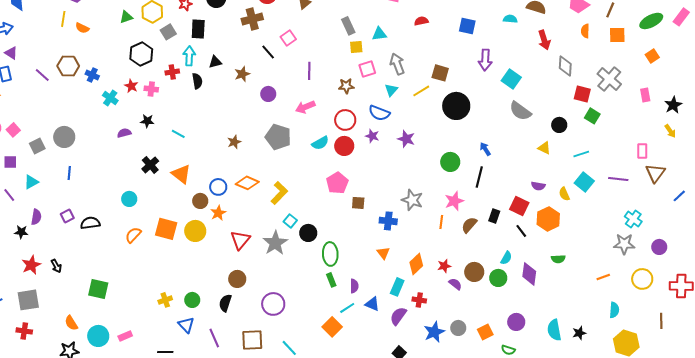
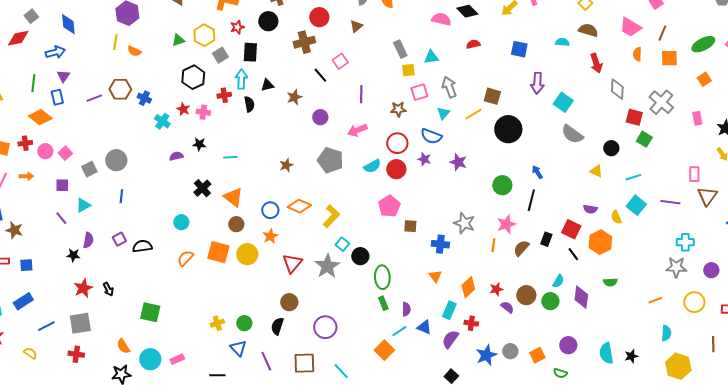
purple triangle: (11, 53) -> (63, 76), turned 32
purple line: (42, 75) -> (94, 98), turned -63
cyan line: (178, 134) -> (230, 157), turned -32
brown circle: (200, 201) -> (236, 224), moved
cyan cross: (633, 219) -> (685, 242), turned -36

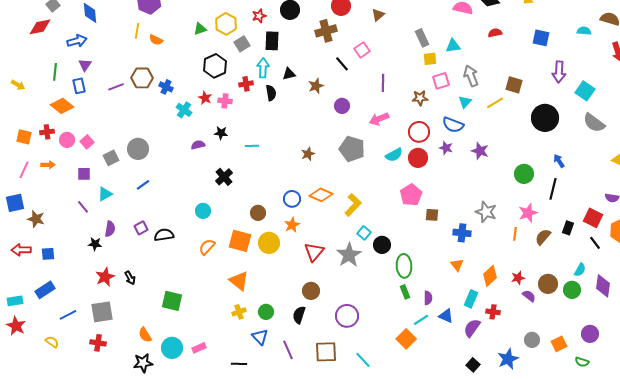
black circle: (508, 129) -> (545, 118), moved
blue line: (121, 196) -> (143, 185), turned 48
orange triangle: (233, 197) -> (239, 281), moved
blue star: (486, 355) -> (508, 359), moved

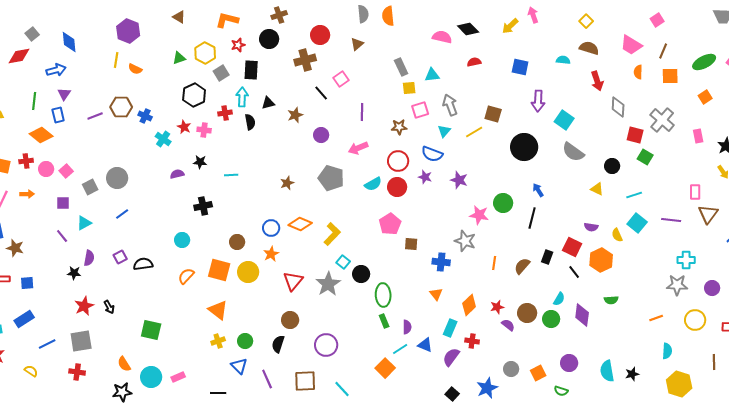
black cross: (224, 177) -> (203, 206), turned 30
pink star: (528, 213) -> (479, 215), moved, turned 30

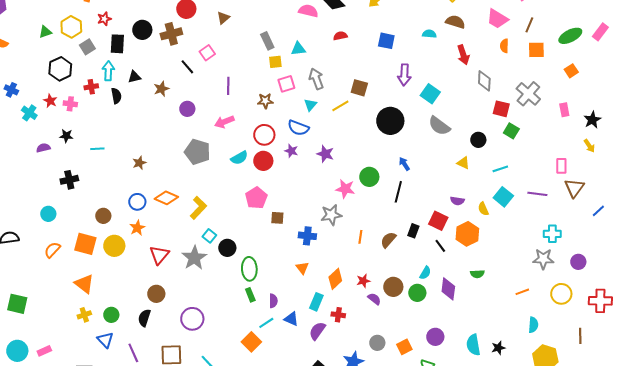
black circle: (269, 39) -> (142, 30), moved
brown star: (287, 183) -> (139, 163), moved
gray star: (465, 241) -> (331, 215), turned -30

